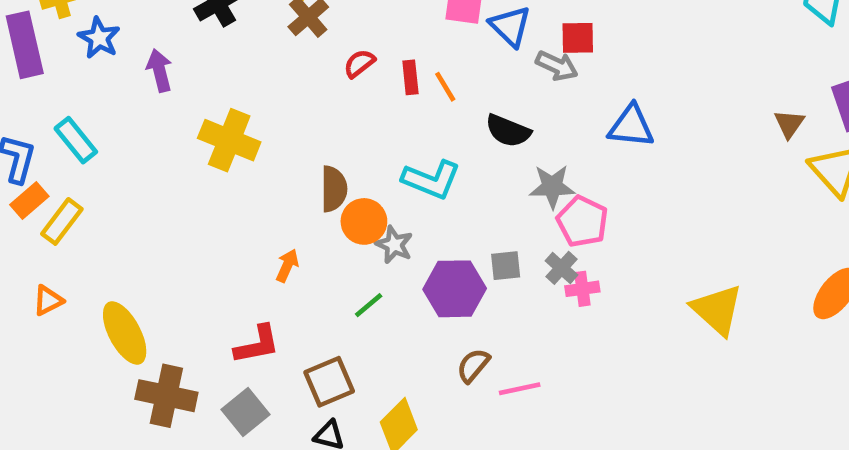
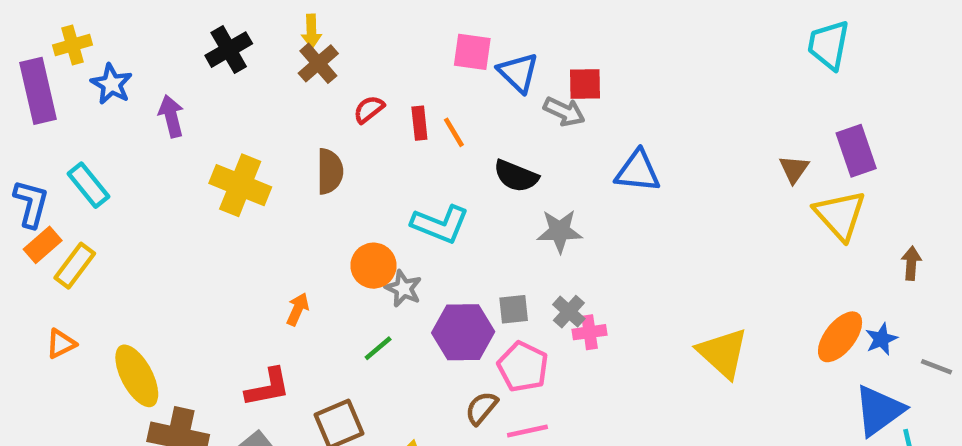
brown semicircle: (334, 189) -> (330, 171), moved
pink pentagon: (582, 221) -> (523, 367), moved

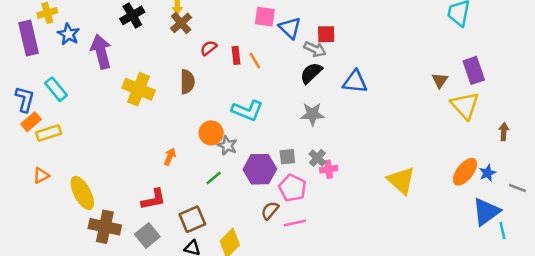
purple arrow: (171, 116) -> (101, 52), size x1.5
black semicircle: (516, 176) -> (311, 73), moved, turned 115
yellow rectangle: (75, 266) -> (49, 133), turned 35

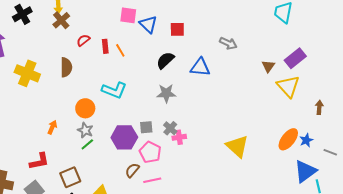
gray arrow: (315, 49) -> (228, 43), moved
purple rectangle: (474, 70) -> (295, 58), turned 70
gray star: (227, 145) -> (85, 130), moved

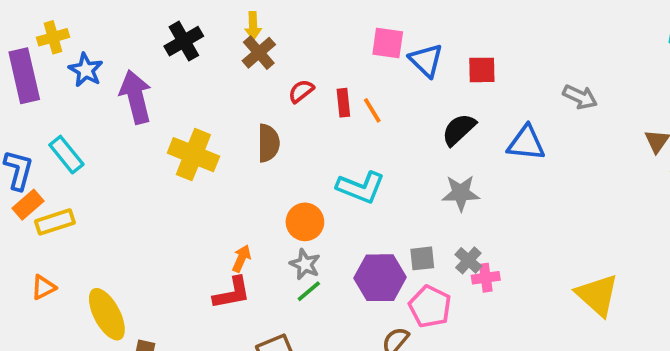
red L-shape: (39, 161) -> (232, 293), moved

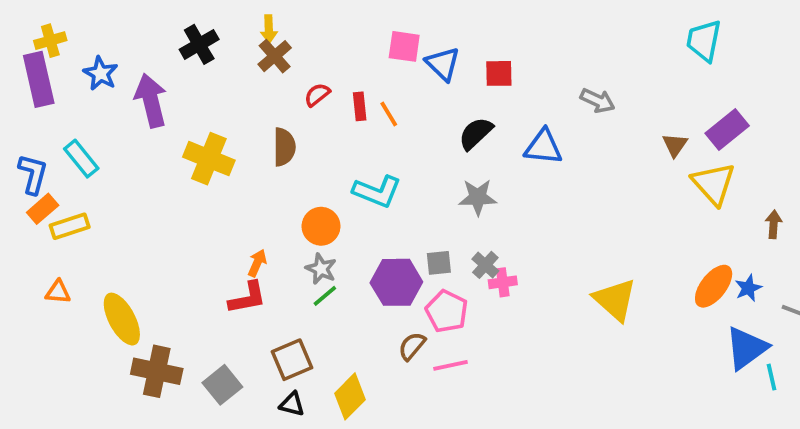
yellow cross: (53, 37) -> (50, 41), moved
orange triangle: (43, 287) -> (58, 292), turned 32

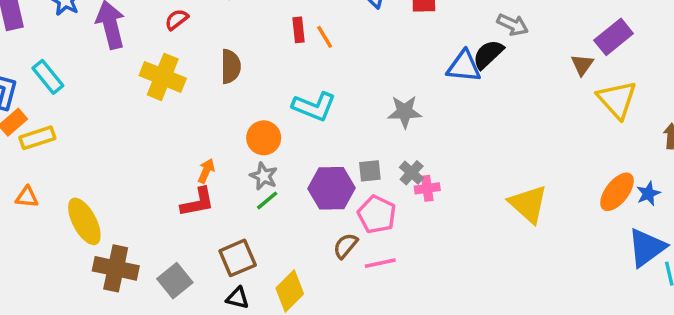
red semicircle: (317, 95) -> (177, 19), moved
purple rectangle: (727, 130) -> (614, 37), moved
black semicircle: (476, 133) -> (488, 54), moved

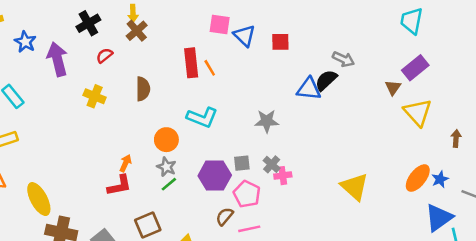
red rectangle: (298, 30) -> (191, 63), size x1.6
yellow cross: (163, 77) -> (95, 96), size x0.7

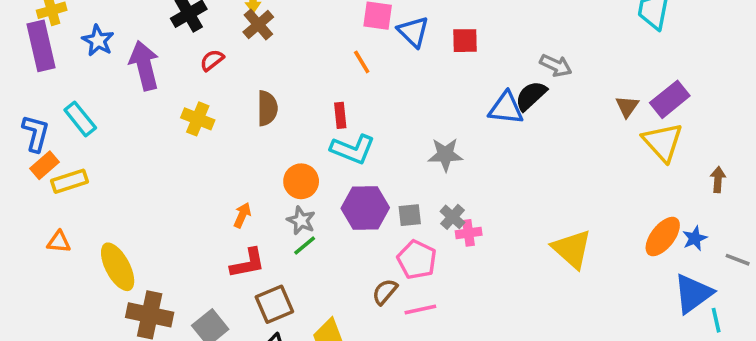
red rectangle: (191, 63) -> (340, 115), moved, size x0.6
orange line: (210, 68) -> (362, 62), moved
purple rectangle: (415, 68) -> (670, 99), moved
purple hexagon: (215, 176) -> (365, 208), moved
red L-shape: (119, 185) -> (248, 263), moved

